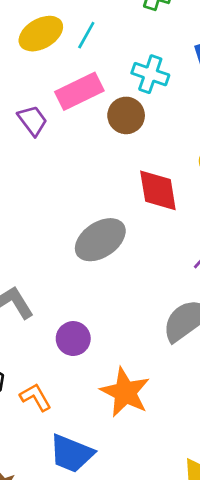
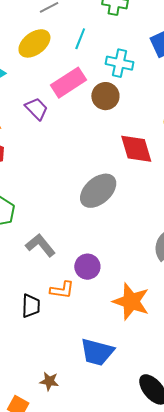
cyan line: (86, 35) -> (80, 39), moved
orange L-shape: (36, 397) -> (62, 290), moved, turned 135

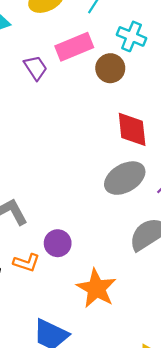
gray ellipse: (98, 191) -> (125, 178), moved

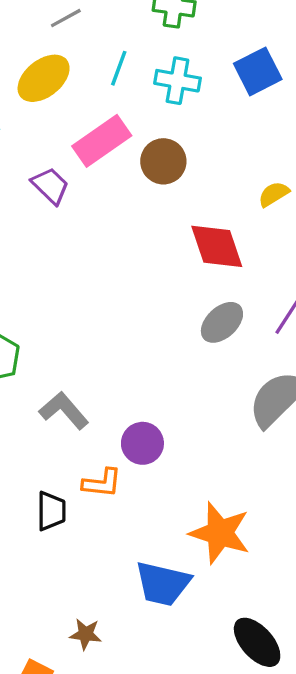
cyan cross: (132, 36) -> (177, 81), moved
gray ellipse: (125, 178) -> (222, 322), size x0.7
orange star: (96, 288) -> (220, 533), moved

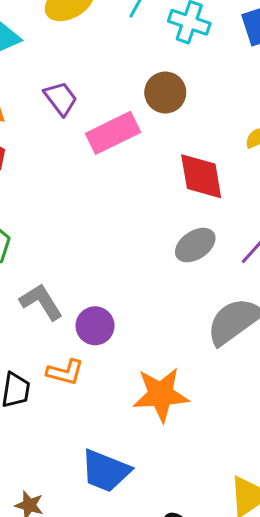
pink rectangle: (102, 141) -> (113, 133), moved
purple circle: (142, 443) -> (95, 326), moved
orange star: (220, 533) -> (161, 395), moved, turned -30

